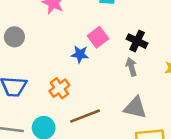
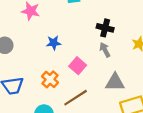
pink square: (98, 37) -> (78, 66), moved
blue star: (80, 54) -> (54, 43), moved

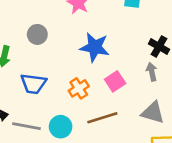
blue star: (54, 43) -> (95, 47), size x1.6

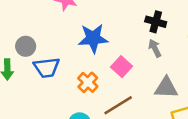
gray circle: (37, 34) -> (26, 46), moved
blue trapezoid: (33, 84) -> (47, 67), moved

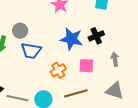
black cross: (156, 22) -> (96, 36), moved, turned 35
pink square: (122, 67) -> (86, 66), turned 35

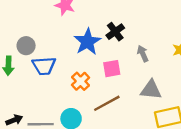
blue star: (71, 39) -> (87, 42), turned -30

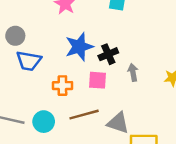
black cross: (115, 32) -> (108, 54), moved
orange cross: (81, 81) -> (62, 86), turned 30
gray triangle: (151, 90) -> (118, 123), moved

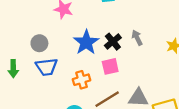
gray circle: (15, 36) -> (39, 43), moved
gray arrow: (133, 72) -> (137, 38), moved

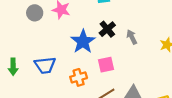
black cross: (113, 42) -> (107, 29), moved
gray circle: (39, 43) -> (35, 13), moved

